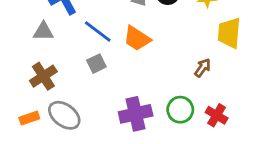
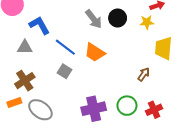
gray square: (96, 64) -> (64, 71), turned -32
red cross: (217, 115) -> (154, 110), turned 35
orange rectangle: (29, 118) -> (14, 102), moved

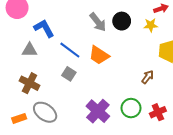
brown cross: (25, 81) -> (30, 83), turned -30
orange rectangle: (14, 102) -> (19, 118), moved
purple cross: (94, 109) -> (98, 111), turned -35

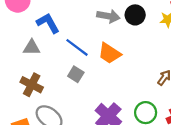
gray arrow: (98, 22) -> (108, 16), turned -42

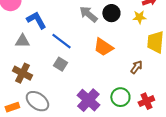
gray arrow: (108, 16) -> (88, 14), turned -150
orange trapezoid: (110, 53) -> (103, 47), moved

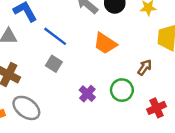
green circle: (120, 97) -> (122, 90), moved
purple cross: (88, 100) -> (87, 94), moved, size x0.6

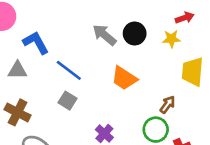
green circle: (122, 90) -> (156, 130), moved

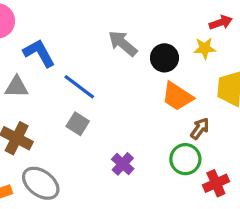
black circle: (135, 33) -> (164, 58), moved
orange trapezoid: (124, 78) -> (177, 96), moved

